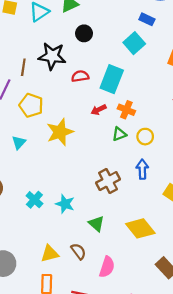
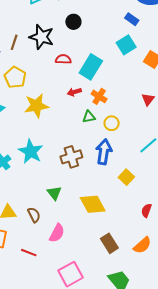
cyan square: (134, 43) -> (126, 45), moved
blue arrow: (142, 169) -> (104, 152), size x1.4
cyan star: (65, 204) -> (31, 151), moved, size x1.4

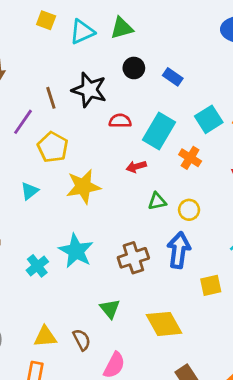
blue rectangle: (132, 19) -> (173, 77), moved
brown line: (14, 42) -> (51, 98), turned -35
cyan square: (126, 45) -> (209, 119), moved
orange cross: (99, 96) -> (190, 158), moved
yellow square: (126, 177) -> (211, 285), turned 35

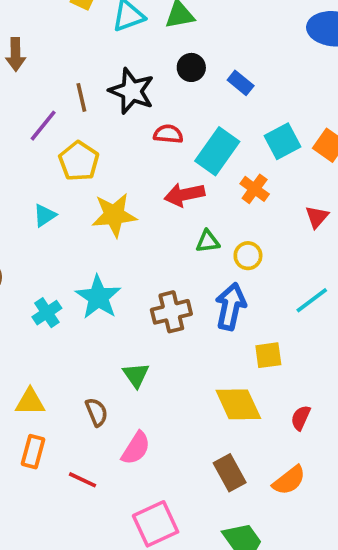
red arrow: (136, 167) -> (184, 195), size x1.5
yellow diamond: (164, 324) -> (238, 404), moved
yellow triangle: (45, 337) -> (30, 402), moved

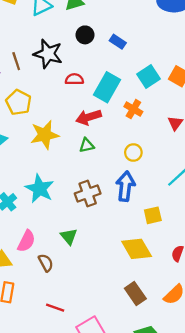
green triangle: (208, 241) -> (87, 145), moved
pink semicircle: (136, 448) -> (26, 241), moved
red line: (82, 480) -> (55, 308), moved

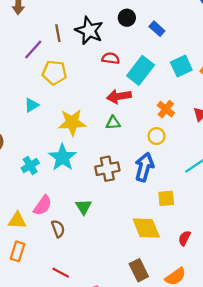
yellow pentagon: (19, 102) -> (54, 73), turned -30
orange cross: (133, 109) -> (166, 109), moved
yellow star: (45, 135) -> (72, 122), moved

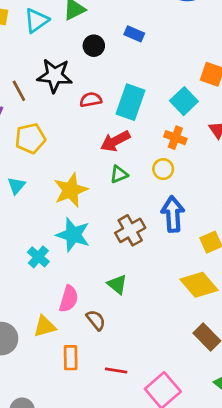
blue rectangle: (157, 29) -> (134, 34), moved
cyan square: (181, 66) -> (184, 101), moved
yellow circle: (157, 136) -> (163, 169), moved
orange rectangle: (18, 251) -> (71, 358), moved

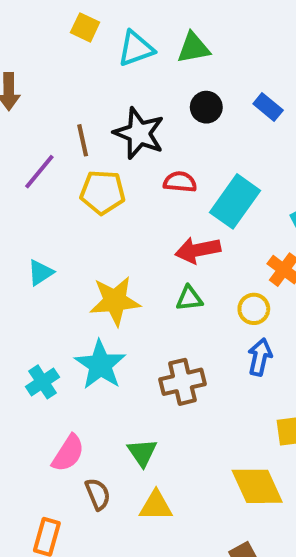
yellow pentagon: (30, 138) -> (102, 192), moved
blue arrow: (173, 214) -> (260, 357), moved, size x0.7
yellow triangle: (45, 326) -> (156, 506), moved

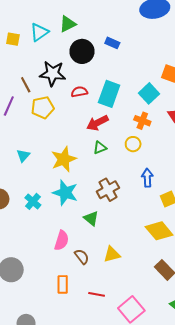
yellow square: (85, 27) -> (13, 39), moved
black circle: (206, 107) -> (82, 51), size x1.5
blue arrow: (260, 357) -> (147, 178), moved
cyan cross: (43, 382) -> (33, 201), moved
green triangle: (142, 453) -> (91, 218), moved

